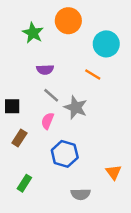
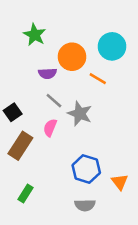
orange circle: (68, 21) -> (72, 57), moved
black square: (12, 106) -> (13, 112), turned -35
brown rectangle: (19, 138) -> (20, 146), size x1.5
blue hexagon: (65, 154) -> (86, 169), moved

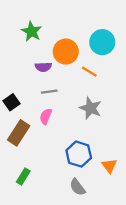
gray line: (54, 101) -> (49, 92), turned -49
gray star: (80, 114) -> (90, 108), moved
gray semicircle: (85, 205) -> (78, 187), turned 54

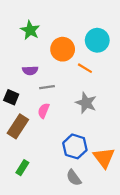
purple semicircle: (43, 67) -> (30, 70), moved
black square: (12, 102) -> (11, 97), turned -32
orange triangle: (109, 166) -> (104, 158), size x1.5

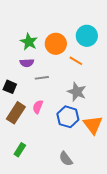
green star: (30, 30) -> (29, 42), moved
pink semicircle: (44, 111) -> (38, 107), moved
blue hexagon: (75, 146) -> (68, 117), moved
orange triangle: (104, 158) -> (93, 125), moved

